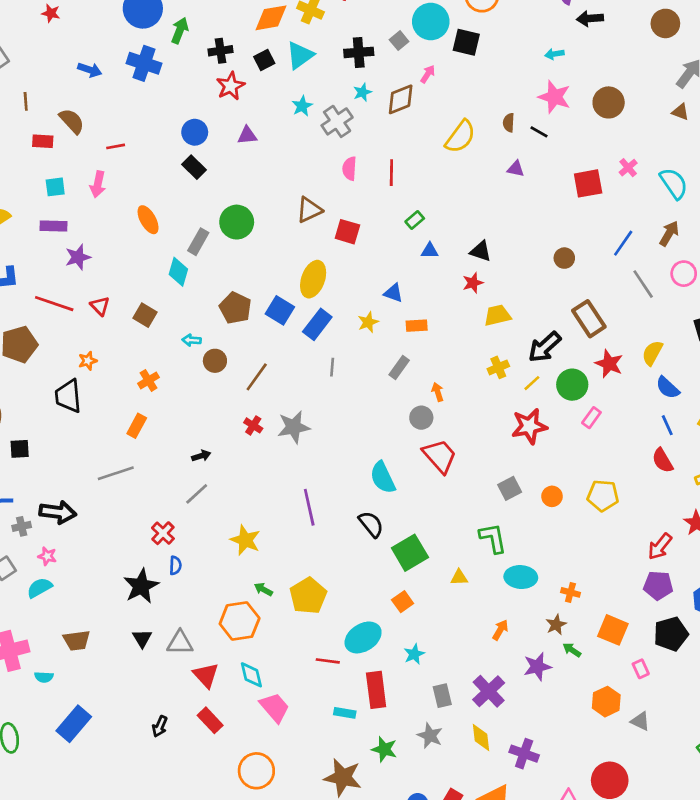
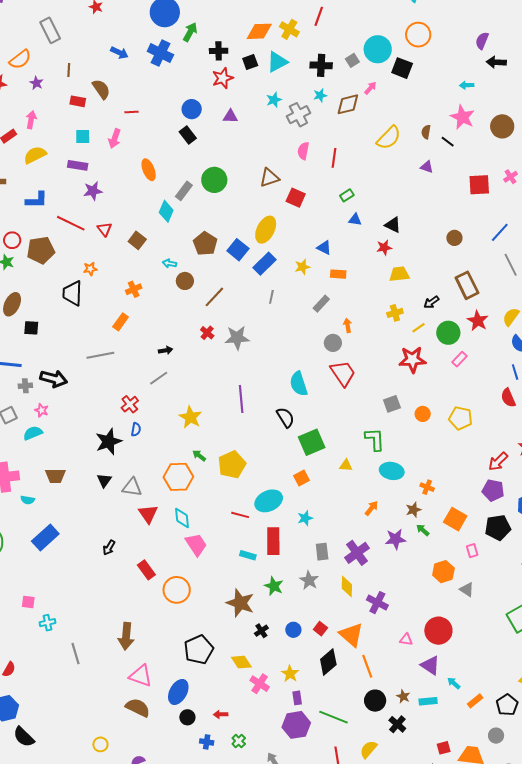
black arrow: (545, 347) -> (431, 302), size x0.6
red rectangle: (210, 720) -> (146, 570), moved

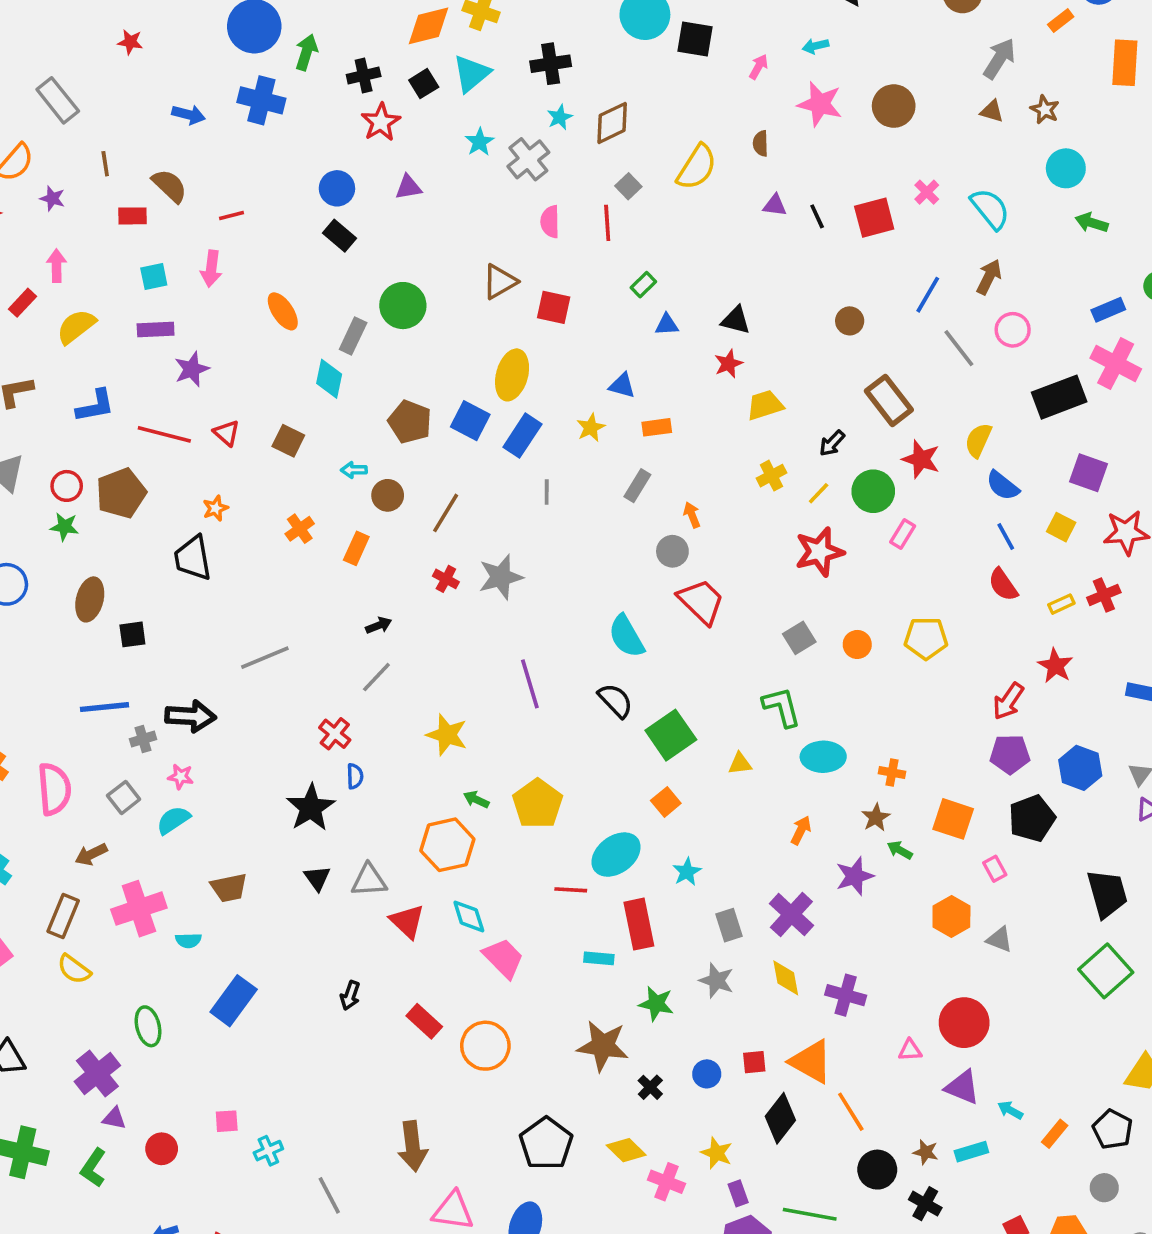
gray square: (352, 60) -> (628, 186), moved
pink arrow: (370, 88) -> (758, 67), moved
black line: (448, 142) -> (817, 216), moved, turned 40
orange rectangle: (121, 322) -> (356, 548), moved
red square: (320, 629) -> (754, 1062), turned -32

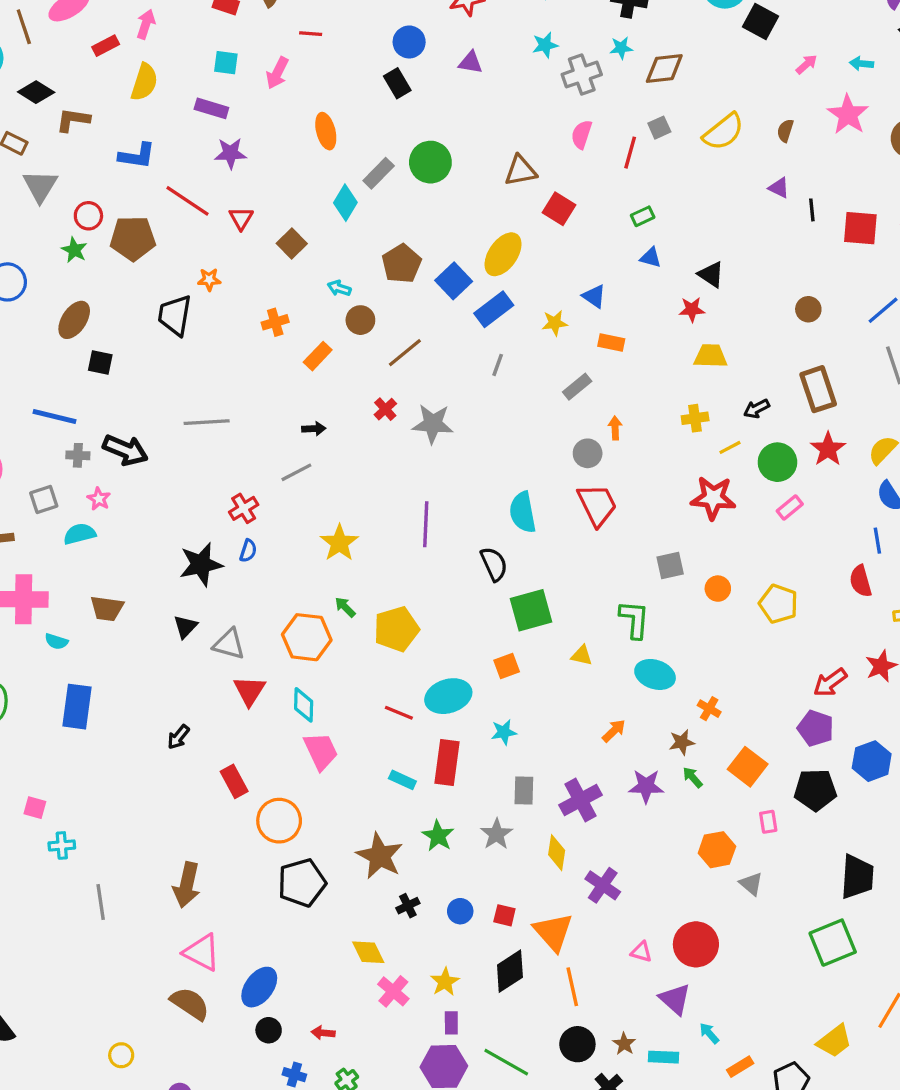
yellow semicircle: (76, 327) -> (144, 82), turned 126
blue rectangle: (234, 1001) -> (77, 707), turned -48
black pentagon: (546, 1144) -> (302, 883), moved

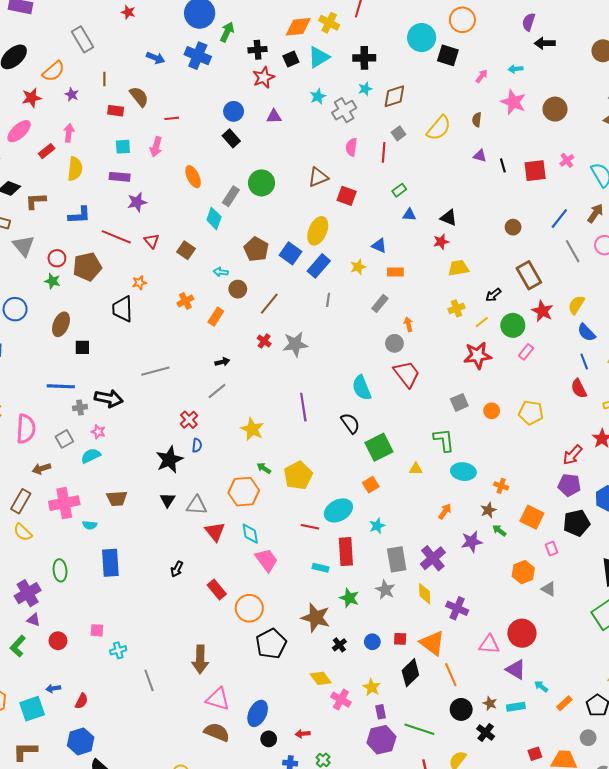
gray rectangle: (524, 790) -> (397, 559), size x1.4
pink triangle: (641, 952) -> (489, 644), size x1.5

